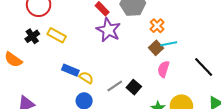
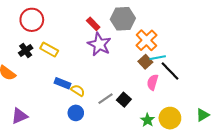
orange cross: (157, 26) -> (146, 40), size x1.5
black line: (204, 67) -> (170, 71), moved

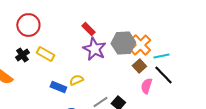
gray hexagon: (123, 19) -> (123, 43), moved
cyan line: (158, 58) -> (161, 56), moved
yellow semicircle: (78, 90) -> (76, 80), moved, turned -56

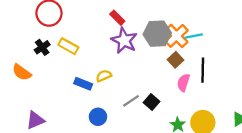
cyan line: (161, 56) -> (194, 36), moved
black line: (163, 75) -> (203, 70), turned 45

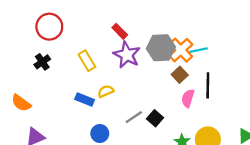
yellow rectangle: (68, 46) -> (87, 61), moved, turned 30
orange semicircle: (22, 72) -> (21, 103), moved

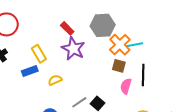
gray hexagon: (161, 48) -> (103, 25), moved
brown square: (180, 75) -> (119, 66), turned -32
blue rectangle: (85, 99) -> (30, 71), moved, turned -42

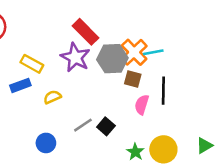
gray hexagon: (103, 25) -> (112, 59), moved
red rectangle: (67, 28) -> (86, 32), moved, size x1.5
yellow rectangle: (39, 54) -> (32, 64), turned -30

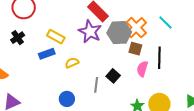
cyan line: (153, 52) -> (165, 23), moved, turned 56
gray line: (83, 125) -> (96, 85), turned -49
black square: (106, 126) -> (113, 76), moved

